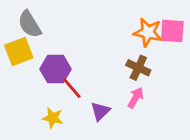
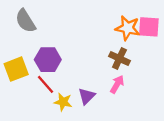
yellow square: (19, 51) -> (16, 69), moved
red line: (72, 88) -> (45, 84), moved
yellow star: (53, 118) -> (63, 102), moved

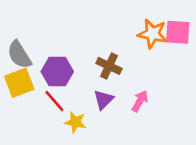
gray semicircle: (26, 21) -> (19, 55), moved
brown cross: (119, 59) -> (109, 66), moved
purple triangle: (87, 96) -> (103, 100), moved

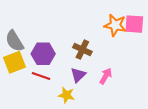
red line: (54, 101) -> (41, 76), turned -30
yellow star: (75, 122) -> (66, 95), moved

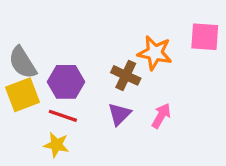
orange star: (115, 25) -> (155, 53), moved
yellow star: (66, 95) -> (56, 145), moved

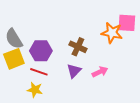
orange star: (155, 53) -> (112, 33), moved
pink arrow: (161, 116) -> (100, 72), turned 35

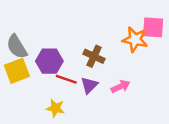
red line: (39, 72) -> (66, 79), moved
yellow star: (35, 90) -> (55, 108), moved

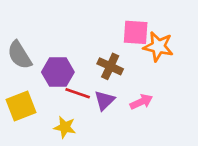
pink square: (153, 27) -> (136, 32), moved
yellow square: (17, 71) -> (21, 106), moved

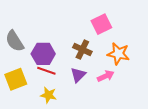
pink square: (136, 32) -> (101, 24), turned -30
orange star: (158, 47) -> (118, 54), moved
red line: (78, 93) -> (46, 71), moved

